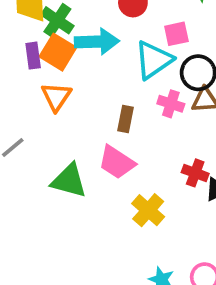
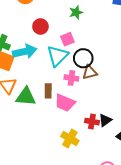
pink trapezoid: (117, 162) -> (65, 103), moved
red cross: (195, 173) -> (92, 122), moved
green triangle: (69, 181) -> (26, 97), moved

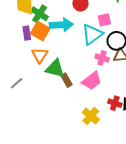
brown rectangle: (48, 91) -> (67, 80), moved, turned -40
pink trapezoid: (65, 103) -> (92, 81), turned -70

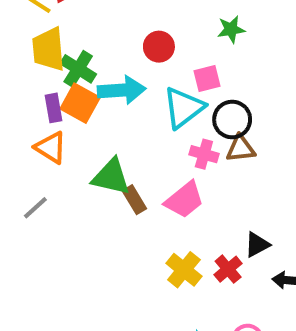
orange triangle: (40, 55) -> (51, 148), moved, turned -30
red cross: (115, 103) -> (228, 269), moved, turned 32

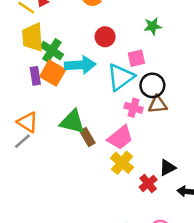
orange triangle: (51, 148) -> (28, 122), moved
yellow cross: (184, 270) -> (122, 163), moved

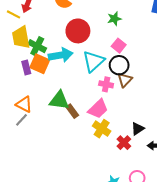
red circle: (105, 37) -> (78, 31), size x1.5
pink square: (136, 58) -> (119, 46), moved, turned -32
brown triangle: (158, 105) -> (125, 80), turned -35

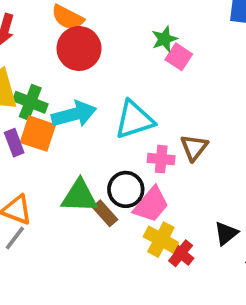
red circle: (78, 31) -> (79, 48), moved
pink square: (119, 46) -> (179, 57), moved
cyan triangle: (93, 61) -> (134, 120), turned 30
black circle: (119, 65) -> (126, 189), moved
red cross: (124, 143) -> (181, 253), moved

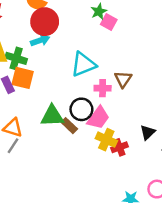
cyan arrow: (74, 114) -> (40, 40), moved, size x0.7
red cross: (181, 253) -> (120, 147), turned 35

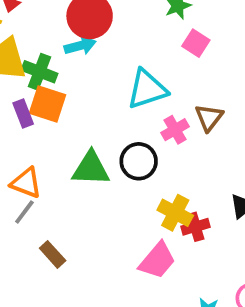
pink square: (109, 22) -> (196, 43), moved
pink cross: (103, 88) -> (175, 130), turned -35
pink trapezoid: (98, 118) -> (157, 260), moved
brown rectangle: (69, 126) -> (53, 254), moved

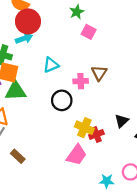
cyan triangle: (147, 89) -> (51, 65), moved, size x0.7
pink cross: (175, 130) -> (81, 81), turned 32
green triangle: (91, 169) -> (16, 91), moved

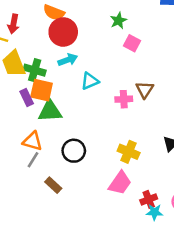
cyan arrow: (24, 38) -> (68, 60), moved
black circle: (62, 100) -> (74, 151), moved
red cross: (96, 134) -> (149, 199), moved

